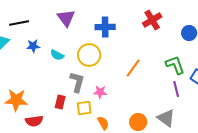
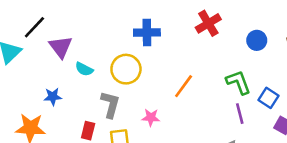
purple triangle: (66, 18) -> (61, 47), moved
black line: (19, 23) -> (34, 27), turned -36
blue star: (33, 46) -> (53, 97), moved
pink star: (100, 92) -> (151, 118), moved

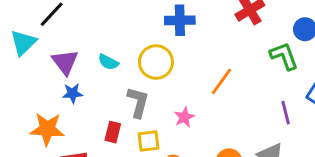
purple triangle: (61, 47) -> (65, 62), moved
green L-shape: (238, 82) -> (284, 56), moved
pink star: (151, 118) -> (184, 117), turned -30

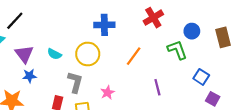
orange line: (222, 81) -> (134, 56), moved
purple line: (286, 113) -> (157, 87), moved

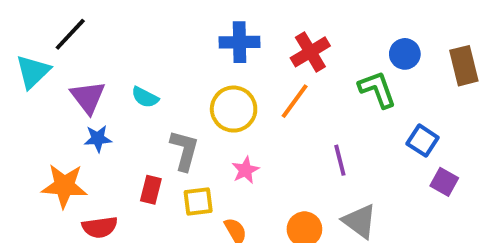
red cross: (153, 18) -> (310, 52), moved
yellow circle: (88, 54) -> (234, 109), moved

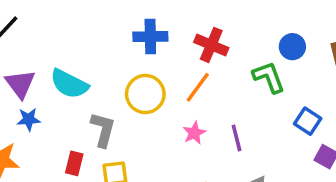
red cross: (310, 52) -> (211, 45), turned -36
cyan semicircle: (145, 97) -> (69, 84), size x1.6
pink star: (245, 170) -> (194, 133), moved

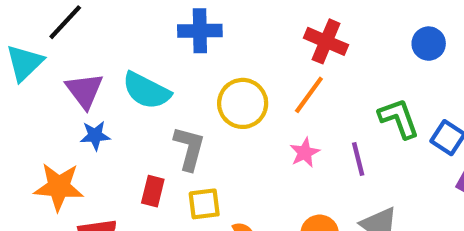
blue cross: (150, 37) -> (200, 31), moved
green L-shape: (269, 77) -> (399, 118), moved

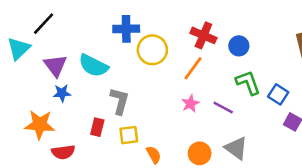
blue circle: (429, 44) -> (239, 46), moved
yellow circle: (243, 103) -> (152, 50), moved
purple line: (358, 159) -> (223, 108), turned -48

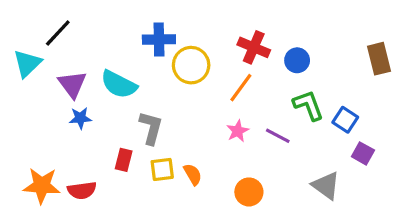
orange star: (40, 125) -> (42, 186), moved
gray triangle: (236, 148) -> (326, 186), moved
orange semicircle: (154, 155) -> (193, 174), moved

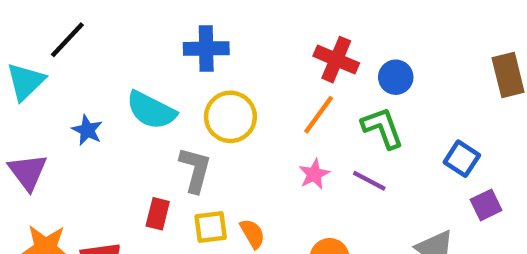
yellow circle: (191, 65) -> (230, 117), moved
purple triangle: (72, 84) -> (28, 172), moved
green L-shape: (308, 105) -> (382, 128), moved
blue star: (80, 118) -> (87, 130), moved, turned 30
purple square: (363, 153) -> (486, 205), turned 35

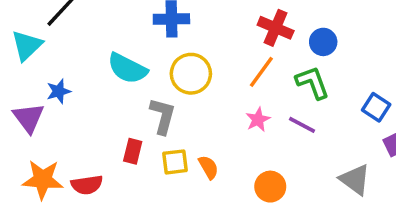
blue star: (87, 130) -> (59, 91), moved, turned 30

